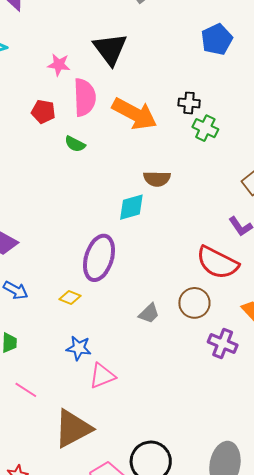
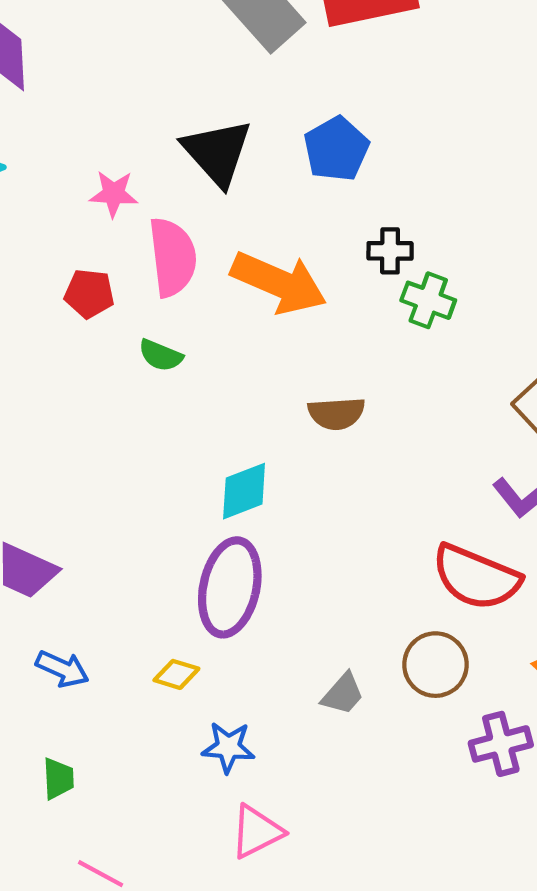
blue pentagon: (217, 39) -> (336, 149), moved
cyan diamond: (131, 207) -> (244, 491), moved
purple cross: (223, 344) -> (501, 744), turned -32
blue star: (79, 348) -> (228, 747), moved

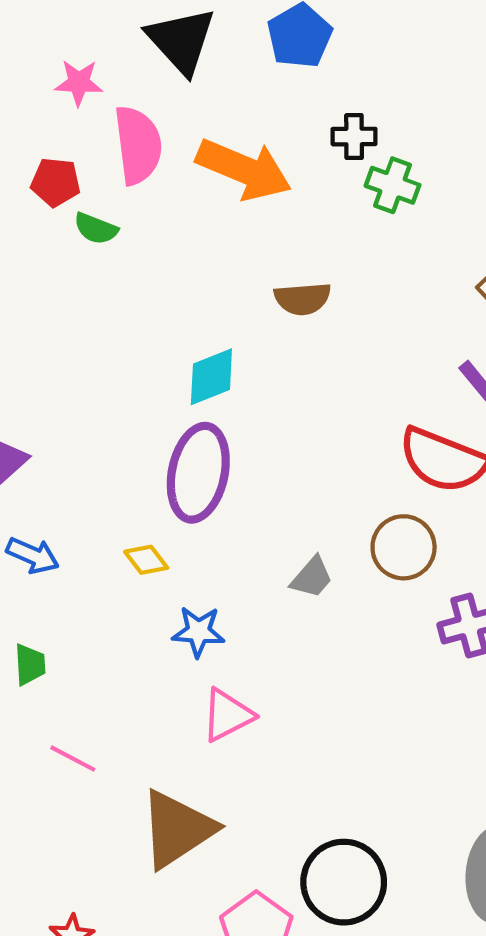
green semicircle: (161, 355) -> (96, 229), moved
yellow diamond: (176, 674) -> (146, 560), turned 36

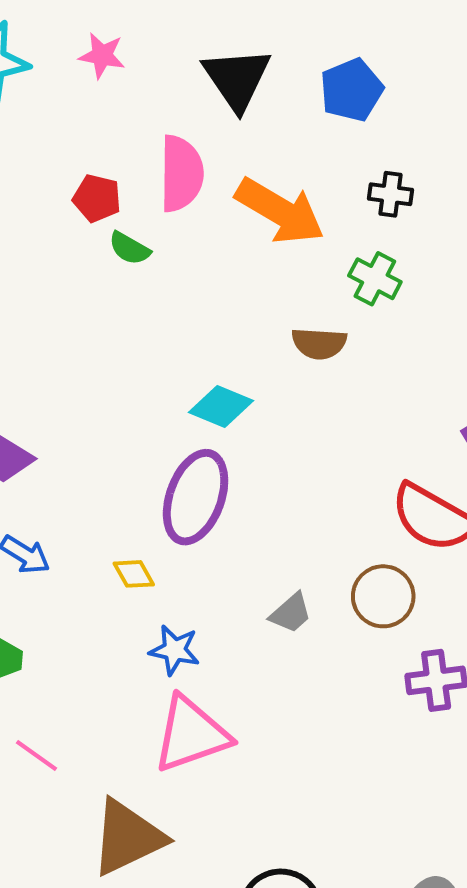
pink star: (79, 83) -> (102, 55), moved
green cross: (393, 185) -> (375, 279), moved
cyan diamond: (211, 377) -> (221, 406), turned 36
pink triangle: (227, 715) -> (191, 734), size x1.5

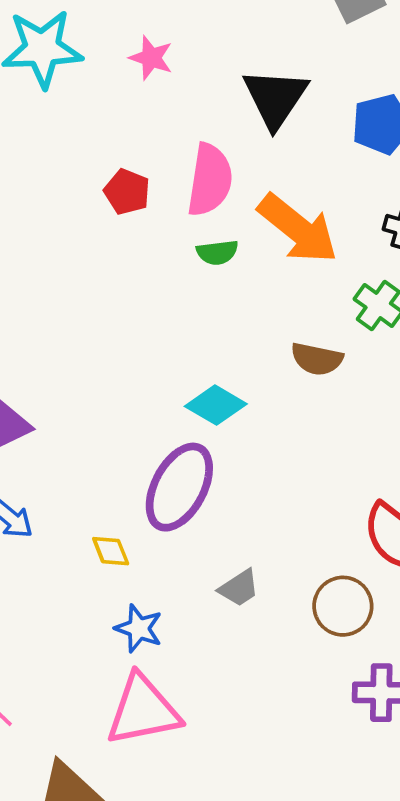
green semicircle: (129, 248) -> (217, 252), moved, turned -45
gray trapezoid: (291, 613) -> (239, 588), moved

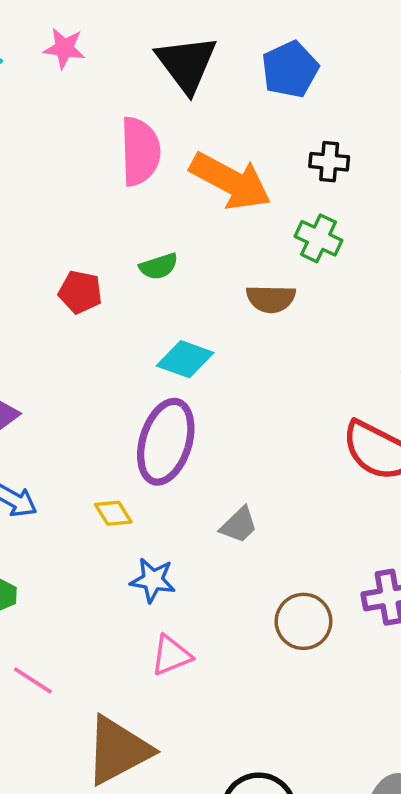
red pentagon: (127, 192) -> (80, 292), moved
green semicircle: (217, 252) -> (159, 266), moved
brown circle: (343, 606) -> (303, 621), moved
pink triangle: (143, 710) -> (171, 655), size x0.6

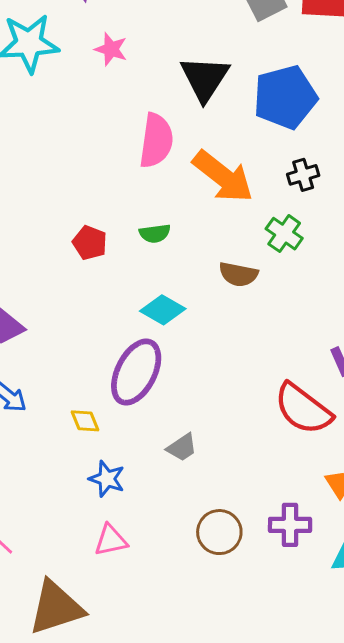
blue pentagon: (290, 69) -> (285, 97), size x1.4
black cross: (329, 162) -> (303, 175), turned -32

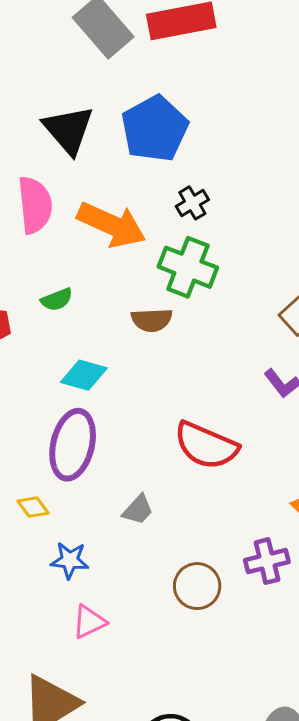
green cross: (284, 234) -> (188, 267), size x1.5
red semicircle: (303, 409) -> (206, 445), moved

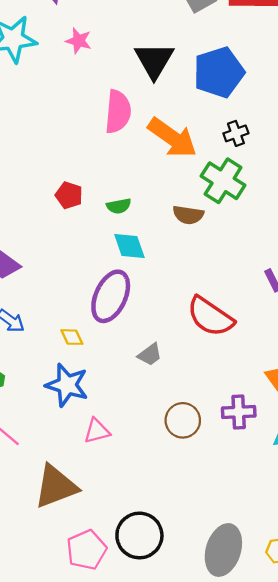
green semicircle: (57, 300) -> (119, 206), moved
cyan diamond: (84, 375) -> (129, 246), turned 44
blue star: (70, 560) -> (67, 385), moved, size x1.5

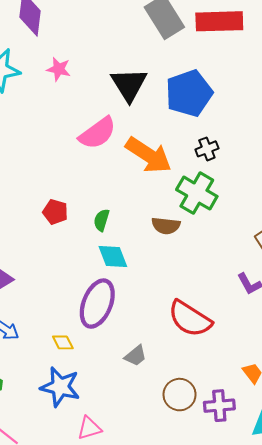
pink semicircle: (118, 112) -> (97, 133), turned 51
green semicircle: (119, 206) -> (102, 220), turned 120
brown circle: (183, 420) -> (180, 395), moved

